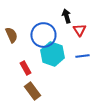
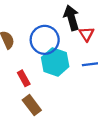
black arrow: (66, 16) -> (71, 18), size x1.5

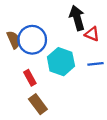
red triangle: (87, 34) -> (92, 34), turned -35
blue circle: (45, 40) -> (32, 40), moved

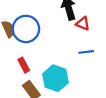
cyan hexagon: (61, 62) -> (55, 78), moved

